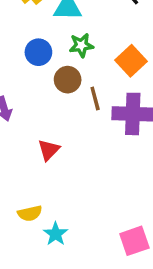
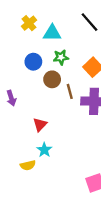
cyan star: (56, 234) -> (44, 150), moved

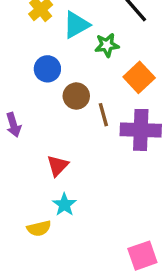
cyan triangle: (52, 33) -> (76, 25), turned -30
green star: (61, 57) -> (107, 45), moved

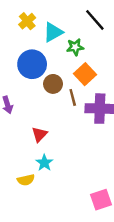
blue circle: (47, 69) -> (32, 64), size x1.5
orange square: (139, 77) -> (85, 74), moved

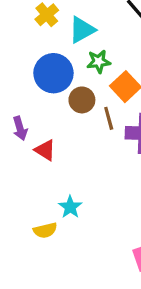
green star: (75, 47) -> (99, 62), moved
red triangle: (39, 134) -> (45, 150), moved, turned -42

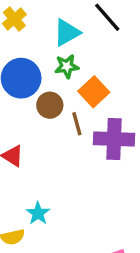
cyan triangle: (82, 30) -> (67, 33), moved

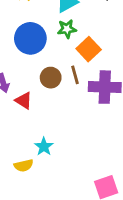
brown circle: (50, 105) -> (51, 78), moved

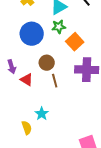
brown line: (75, 75) -> (55, 81), moved
yellow semicircle: (24, 165) -> (27, 128), turned -96

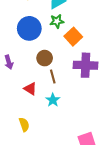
red triangle: (27, 80) -> (30, 89), moved
cyan star: (42, 114) -> (53, 100), moved

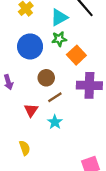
brown line: (53, 76) -> (55, 97), turned 72
red triangle: (30, 89) -> (31, 110), turned 32

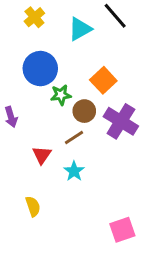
green star: (59, 39) -> (61, 95), moved
brown circle: (46, 78) -> (84, 111), moved
purple cross: (89, 85) -> (121, 121), turned 30

